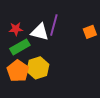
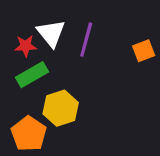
white triangle: (40, 32) -> (51, 33), moved, turned 36
orange pentagon: (18, 71) -> (29, 134), moved

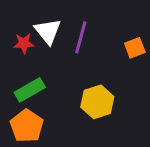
green rectangle: (32, 75) -> (30, 90), moved
yellow hexagon: (61, 108) -> (97, 102), moved

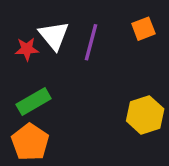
orange square: (135, 48) -> (143, 29), moved
yellow hexagon: (97, 102) -> (145, 115), moved

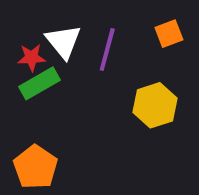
green rectangle: (34, 101) -> (39, 83), moved
yellow hexagon: (145, 115) -> (155, 105), moved

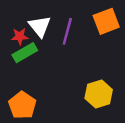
orange square: (169, 34) -> (106, 21), size x1.5
yellow hexagon: (155, 105) -> (99, 94), moved

